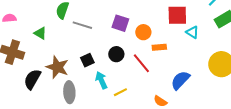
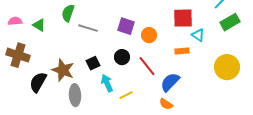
green triangle: (40, 33) -> (39, 25), moved
orange rectangle: (159, 47) -> (182, 51), moved
blue semicircle: (180, 80) -> (170, 82), moved

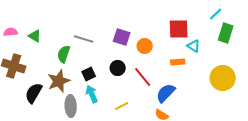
green semicircle: (68, 13) -> (64, 54), moved
green rectangle: (230, 22) -> (226, 33), turned -42
brown star: (63, 70) -> (59, 81), turned 30
cyan arrow: (107, 83) -> (92, 94), moved

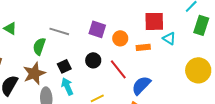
orange rectangle: (178, 62) -> (143, 47), moved

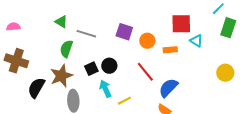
green triangle: (10, 28) -> (61, 22), moved
black circle: (93, 60) -> (109, 66), moved
yellow circle: (198, 70) -> (225, 73), size x0.7
cyan arrow: (67, 86) -> (105, 89), moved

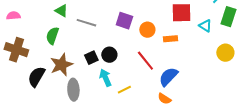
cyan triangle: (196, 41) -> (205, 26), moved
green semicircle: (66, 49) -> (52, 36), moved
yellow circle: (225, 73) -> (225, 53), moved

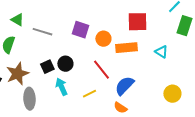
cyan triangle: (205, 26) -> (161, 52), moved
orange rectangle: (170, 39) -> (126, 48), size x1.5
yellow circle: (225, 53) -> (172, 94), moved
yellow line: (124, 90) -> (89, 94), moved

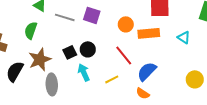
purple square: (80, 30) -> (92, 15), moved

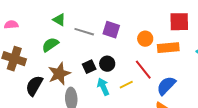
green semicircle: (31, 30) -> (50, 45), turned 36
yellow line: (112, 79) -> (126, 85), moved

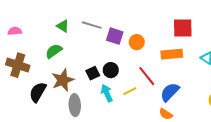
gray line: (84, 32) -> (92, 25), moved
orange circle: (145, 39) -> (137, 42), moved

